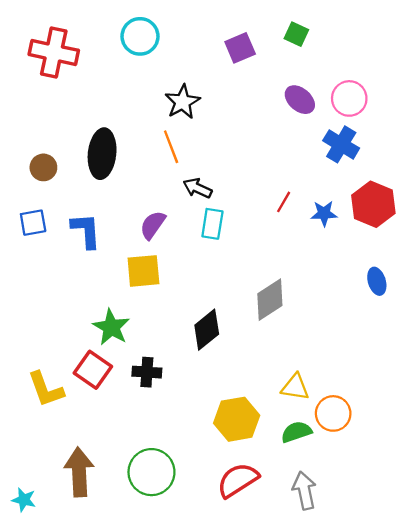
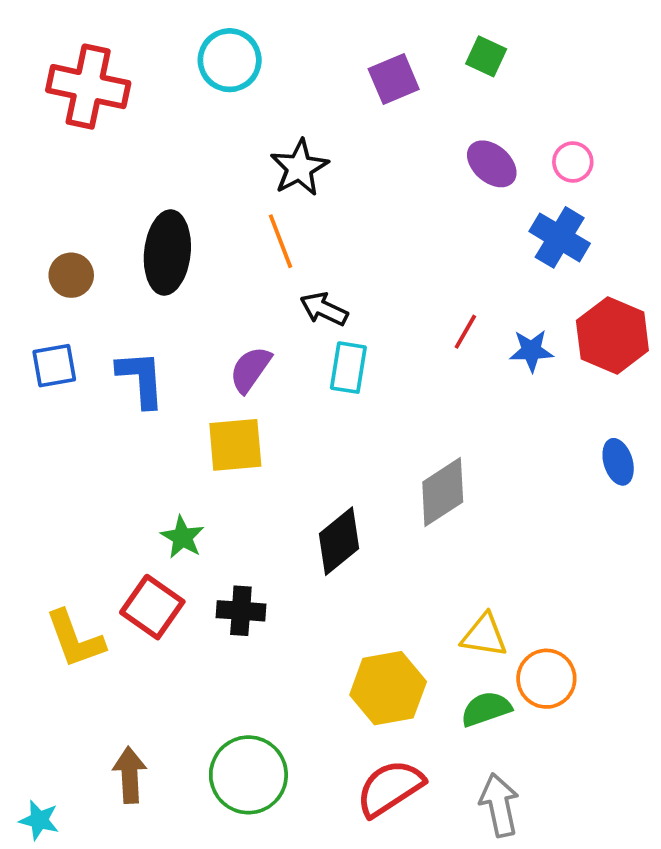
pink circle: (349, 98) -> (573, 162), size x0.7
green star: (111, 327) -> (182, 537), size x0.7
brown arrow: (79, 472) -> (130, 775), size x0.7

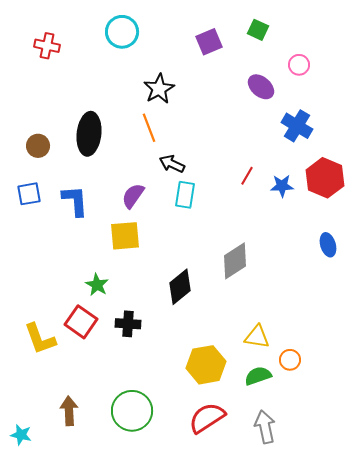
red cross: (88, 87) -> (47, 46), size x0.6
pink circle: (573, 162) -> (299, 65), moved
orange circle: (546, 679) -> (290, 360), size x0.7

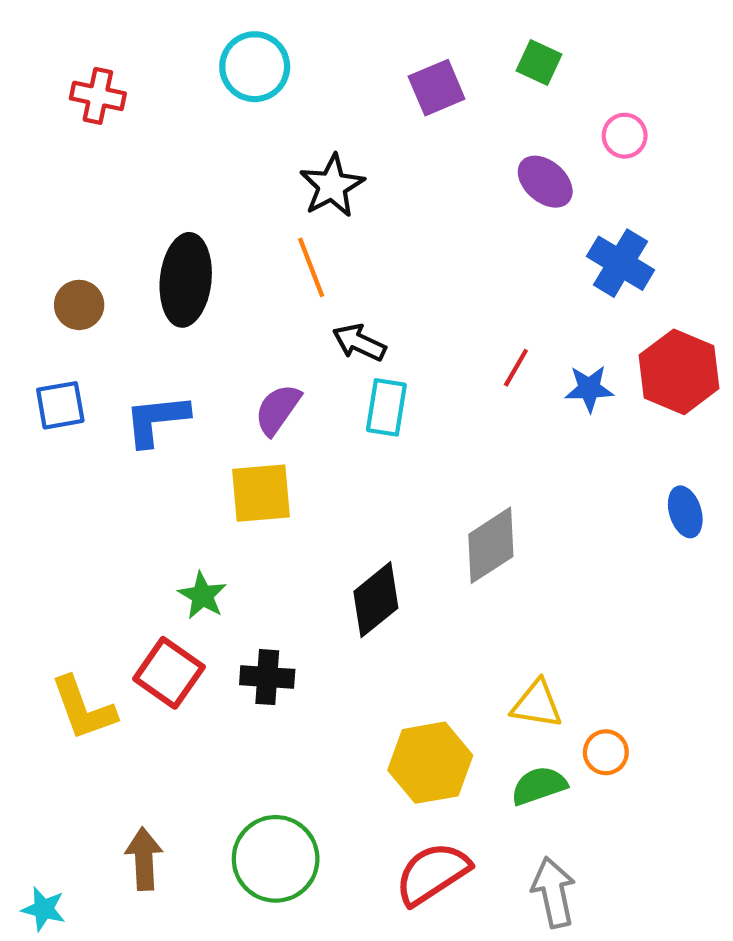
blue L-shape: (75, 201) -> (156, 420), turned -92

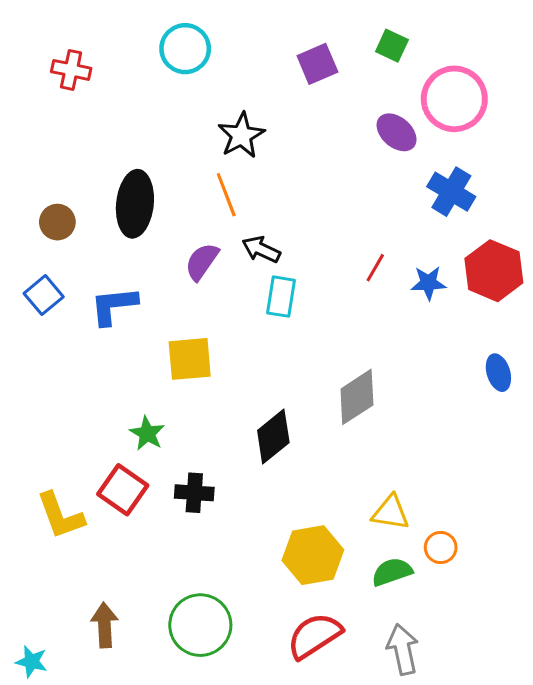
pink circle: (625, 136) -> (454, 99), size x2.0
blue square: (60, 405) -> (44, 295), turned -30
purple semicircle: (278, 409) -> (202, 262), moved

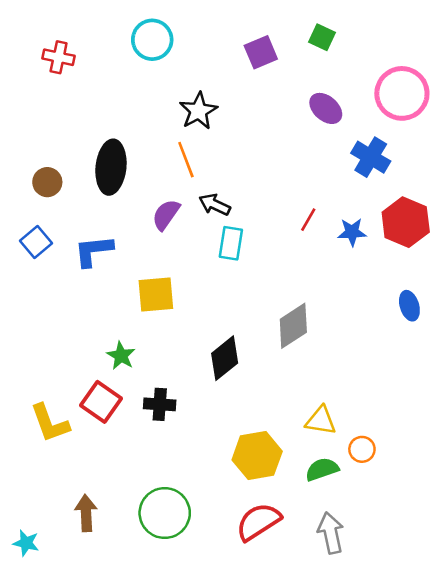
pink circle: (454, 99) -> (402, 93), moved

